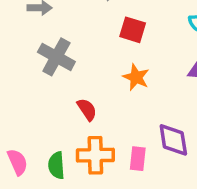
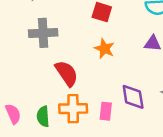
gray cross: (56, 57) -> (43, 33), turned -32
red semicircle: (87, 109) -> (67, 73), size x1.5

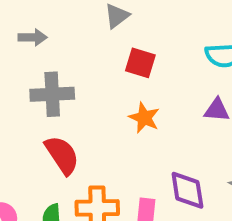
red semicircle: (67, 73) -> (62, 155), moved

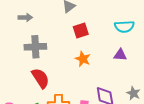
red square: (140, 63) -> (81, 31), turned -35

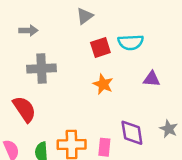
cyan semicircle: (124, 27) -> (131, 42), moved
red semicircle: (40, 78) -> (24, 109), moved

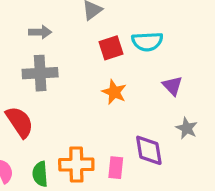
gray arrow: (28, 30) -> (40, 32), moved
purple triangle: (152, 79) -> (173, 86), turned 42
gray star: (169, 129) -> (187, 128), moved

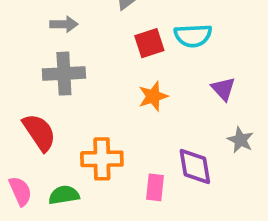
orange star: (114, 92) -> (153, 96), turned 30
orange cross: (76, 165) -> (102, 159), moved
green semicircle: (40, 174) -> (64, 195), turned 85

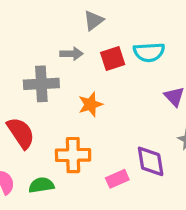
gray arrow: (64, 24) -> (71, 54), moved
orange star: (153, 96) -> (90, 104), moved
pink rectangle: (155, 187) -> (117, 179), turned 60

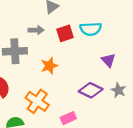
orange cross: (73, 155) -> (37, 101), turned 35
purple diamond: (151, 161) -> (91, 90), moved, turned -55

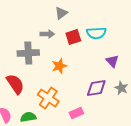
purple diamond: (91, 90) -> (96, 88), turned -35

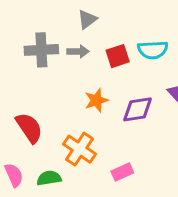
gray triangle: (61, 13) -> (87, 19), moved
gray cross: (28, 53) -> (41, 50), moved
purple diamond: (96, 88) -> (138, 109), moved

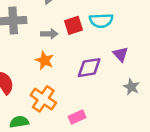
gray arrow: (78, 51) -> (49, 34), moved
orange star: (96, 100) -> (45, 60), moved, turned -30

